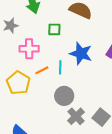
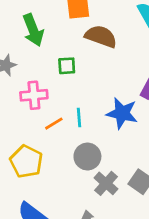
blue star: (81, 53) -> (122, 113), moved
yellow pentagon: (18, 83) -> (26, 162), moved

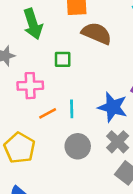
gray cross: (106, 183) -> (118, 142), moved

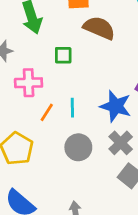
orange line: (48, 113) -> (47, 112), turned -30

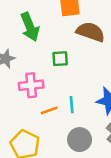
orange line: (47, 112) -> (49, 110), turned 42

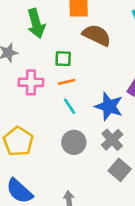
cyan line: (72, 105) -> (70, 106), turned -35
orange line: (49, 110) -> (67, 82), moved

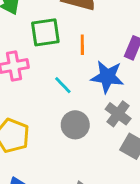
green square: (63, 59) -> (45, 32), size x1.5
orange line: (67, 82) -> (82, 45), moved, turned -66

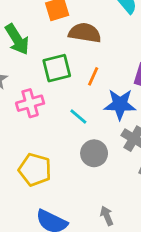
orange line: (82, 45) -> (93, 76), turned 30

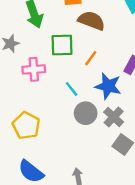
gray circle: (94, 153) -> (86, 113), moved

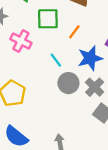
pink cross: (34, 69) -> (21, 41), turned 30
blue star: (108, 86) -> (90, 58), turned -30

